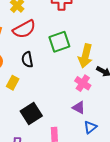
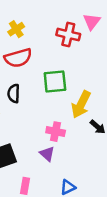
pink cross: (83, 83) -> (56, 132), moved, turned -35
purple triangle: (79, 108) -> (47, 154), moved

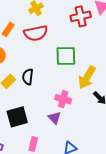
red cross: (68, 35) -> (81, 16), turned -30
black semicircle: (14, 93) -> (28, 77), moved

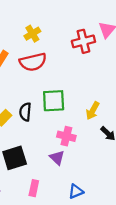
green square: (66, 56) -> (54, 101), moved
yellow arrow: (87, 77) -> (93, 111), size x0.7

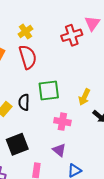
red semicircle: (33, 62) -> (28, 57), turned -90
purple triangle: (57, 158) -> (59, 150), moved

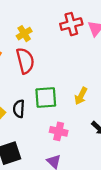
red cross: (72, 35) -> (71, 24), moved
yellow arrow: (84, 97) -> (81, 96), moved

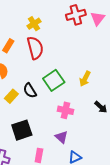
green square: (46, 98) -> (54, 80), turned -30
black semicircle: (19, 109) -> (30, 91), turned -35

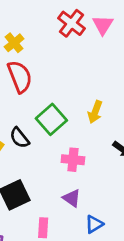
red cross: (76, 15) -> (71, 23), turned -30

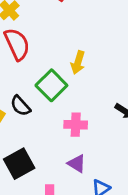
yellow arrow: (95, 112) -> (78, 62), moved

